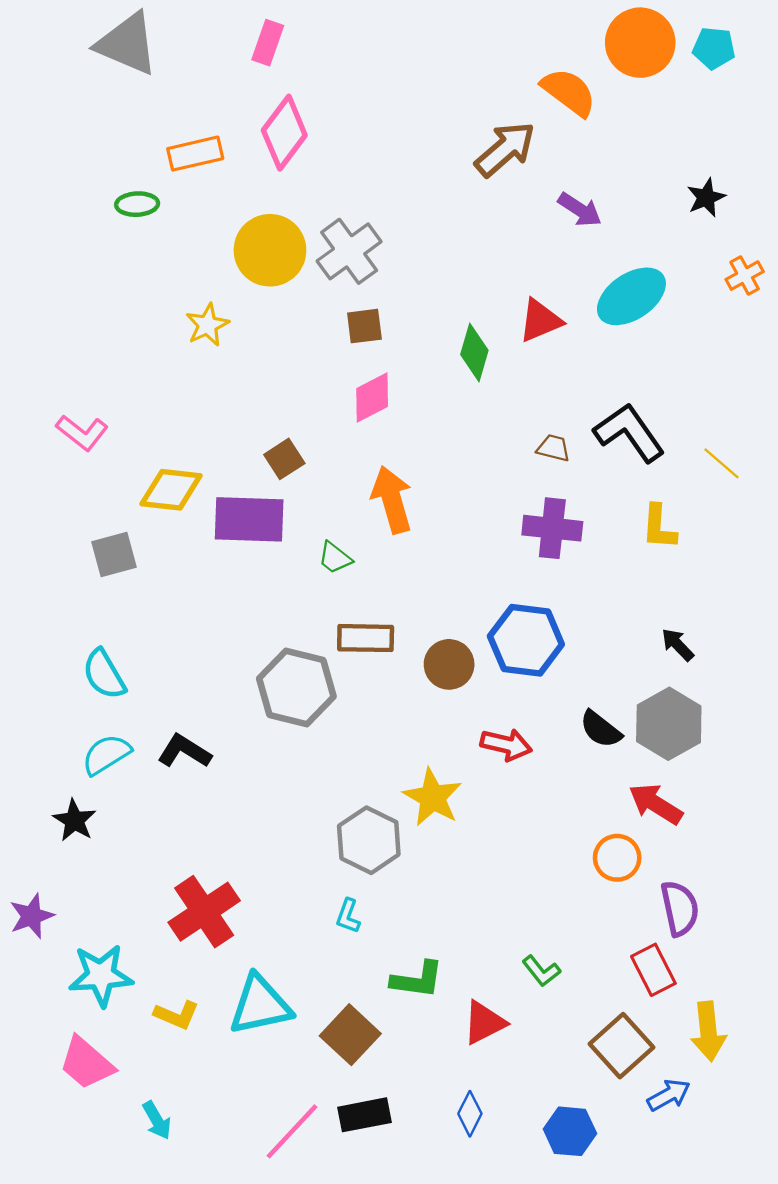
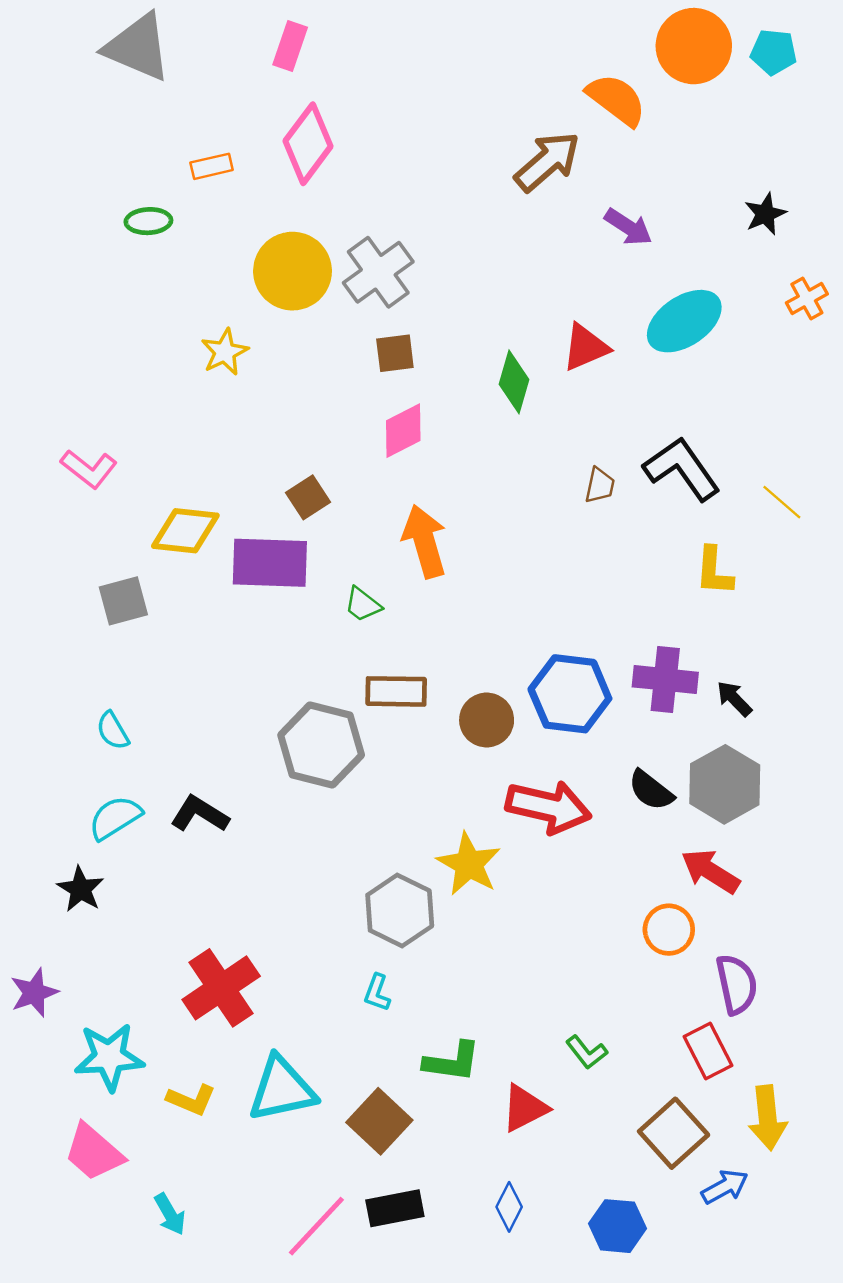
orange rectangle: (195, 154) -> (212, 166), size x0.7
brown trapezoid: (553, 448) -> (600, 485), turned 88
purple cross: (552, 528) -> (665, 680), moved
cyan semicircle: (104, 674) -> (113, 731), size x0.7
red arrow: (506, 745) -> (549, 807), size x1.5

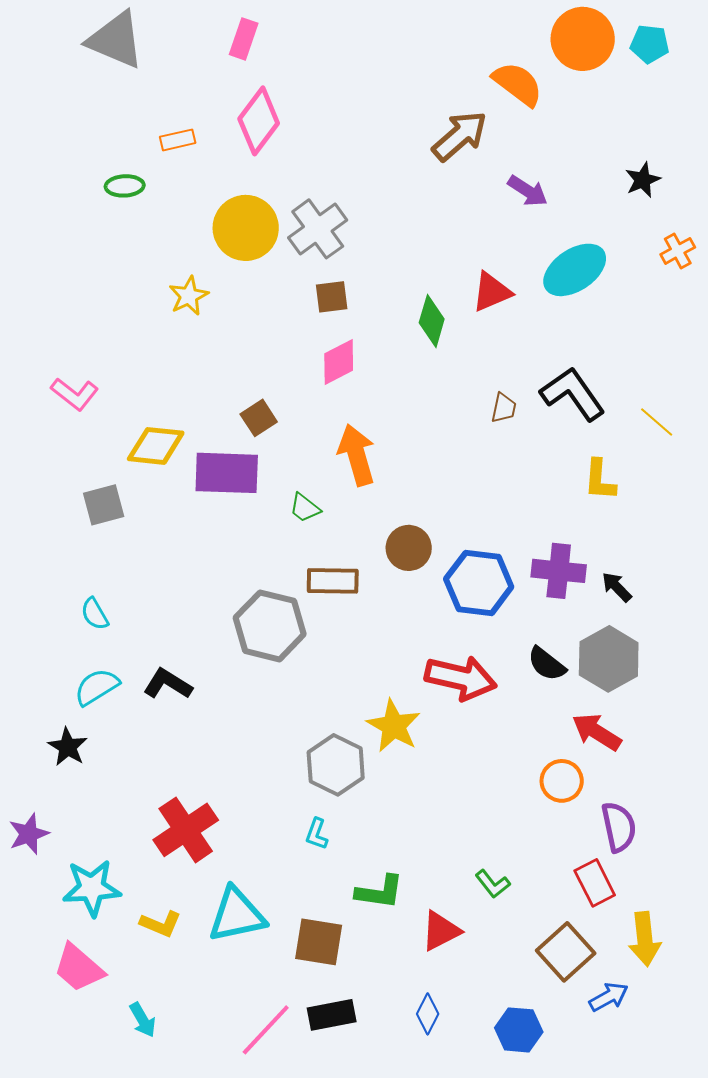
brown circle: (487, 720) -> (409, 548), moved
brown square: (379, 1121) -> (319, 942), turned -34

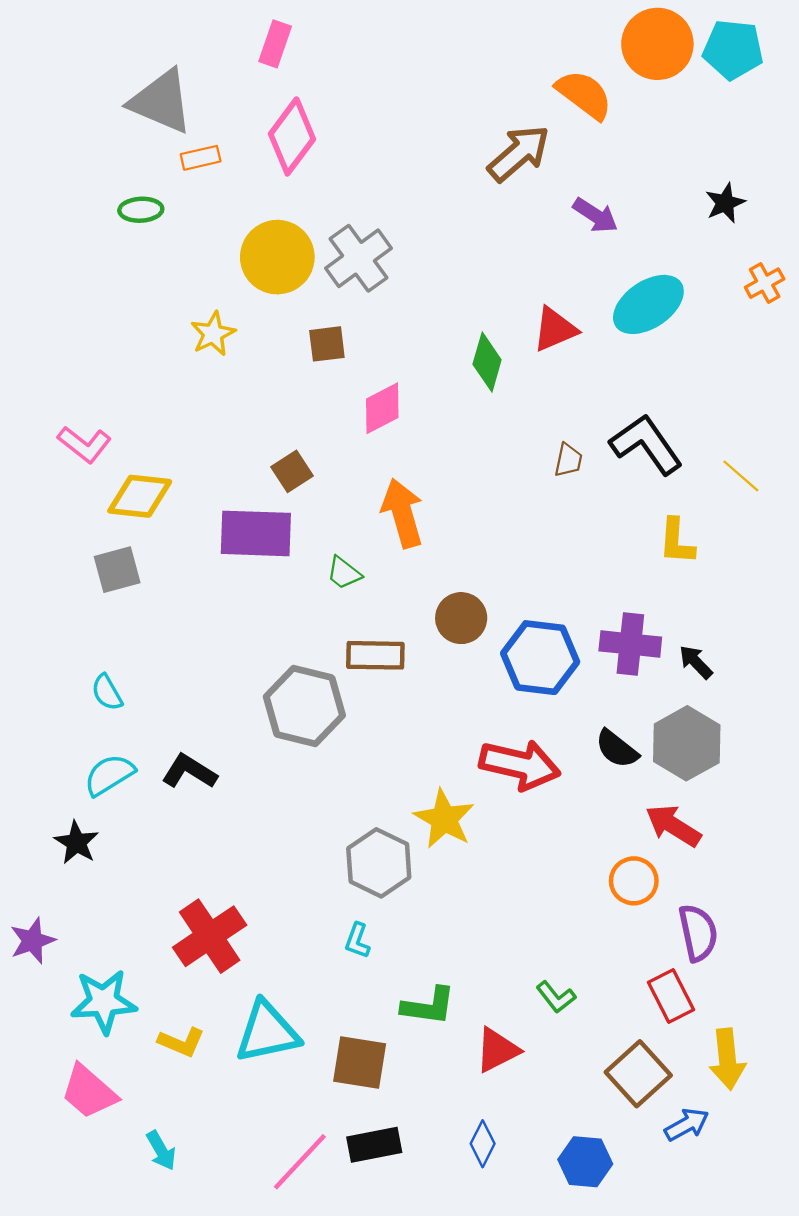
gray triangle: (116, 40) -> (161, 101), moved
cyan pentagon: (650, 44) -> (733, 50), size x1.4
brown square: (332, 297) -> (327, 344), moved
yellow diamond: (156, 446) -> (140, 496), moved

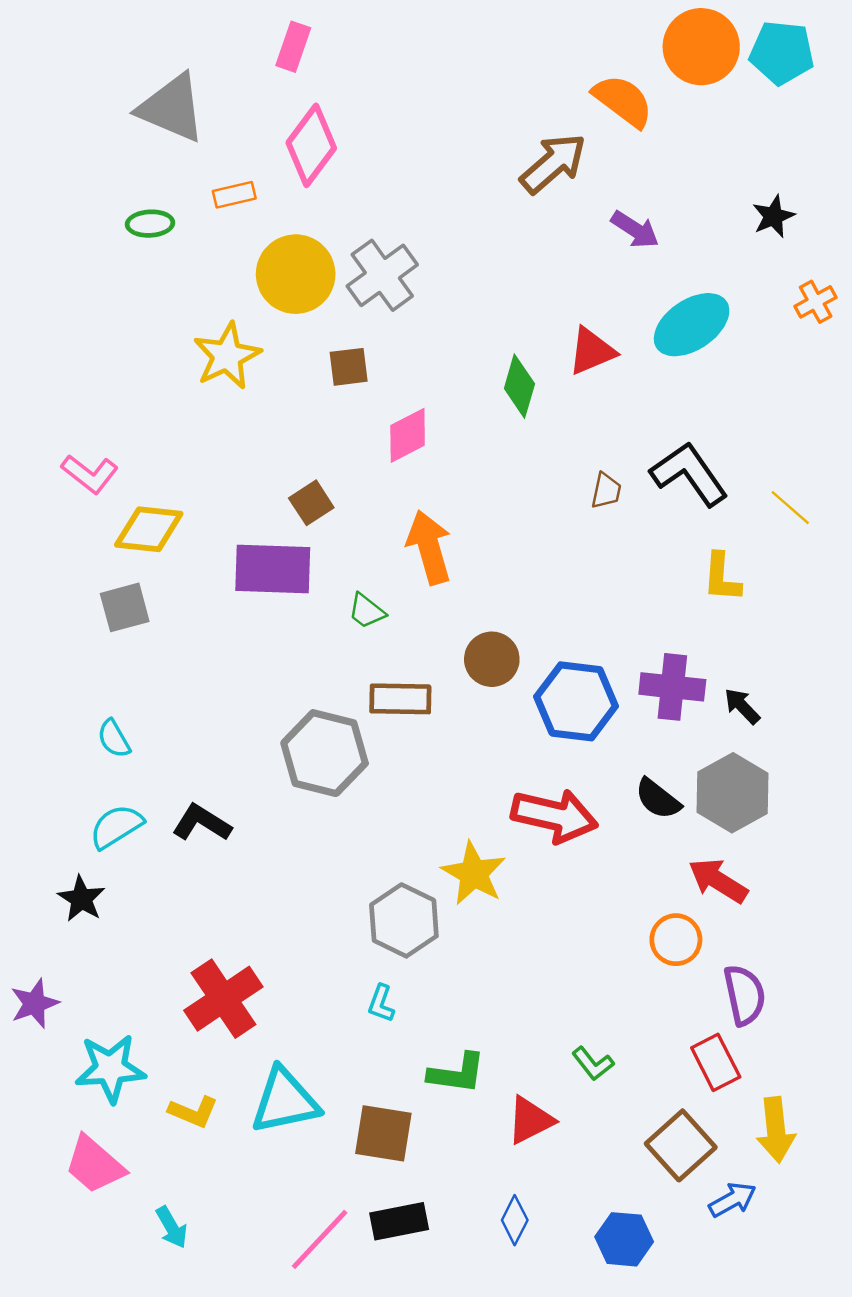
orange rectangle: (201, 158) -> (234, 195), moved
yellow star: (213, 334) -> (227, 356), size x1.4

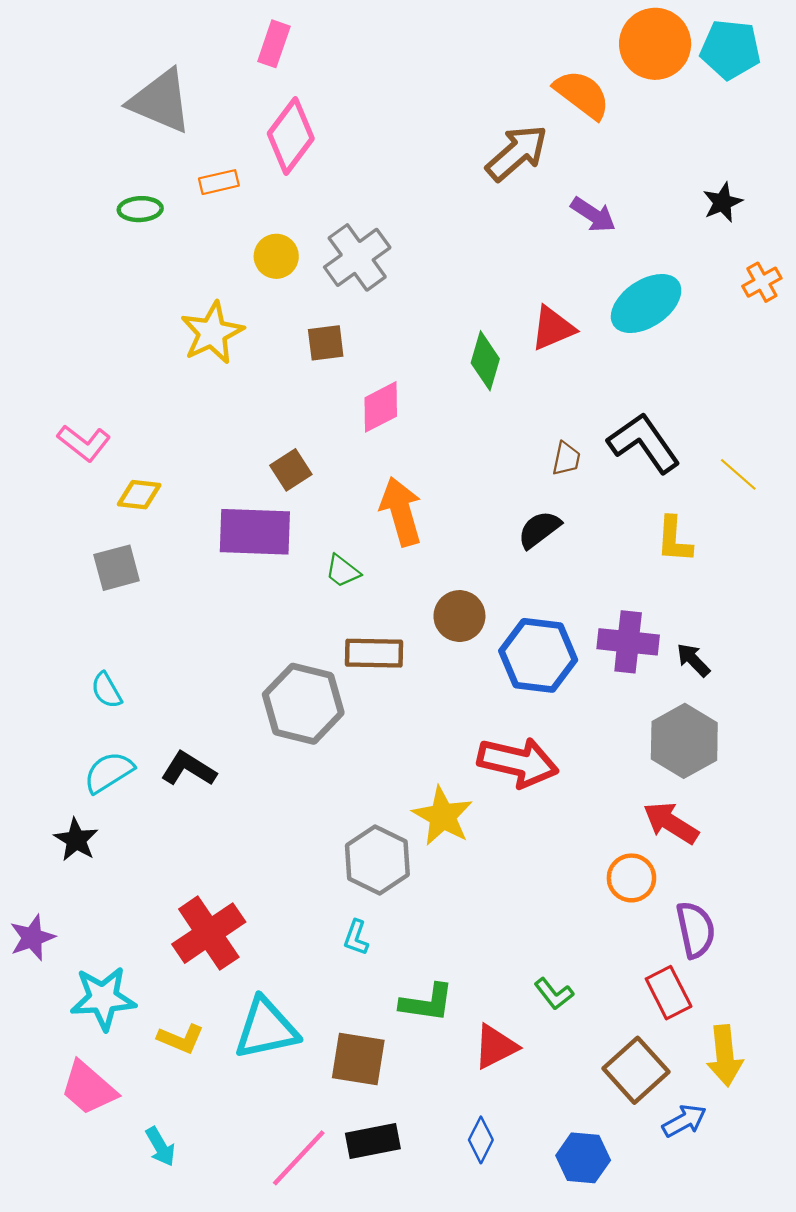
yellow circle: (296, 274) -> (276, 256), size x0.6
yellow diamond: (149, 529) -> (139, 495), size x0.7
black semicircle: (658, 799) -> (539, 529), moved, turned 105

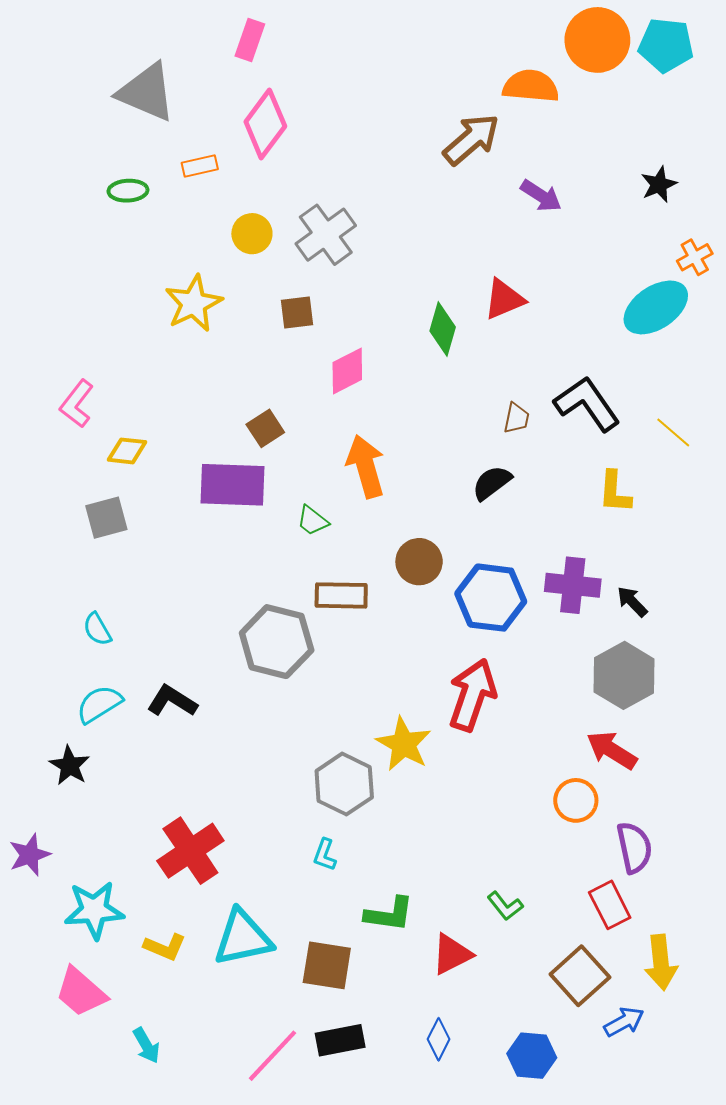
orange semicircle: (582, 94) -> (531, 86), turned -32
cyan ellipse: (646, 304) -> (656, 307), moved
pink L-shape: (84, 443) -> (77, 404), turned 90
red arrow: (518, 762) -> (472, 695), turned -84

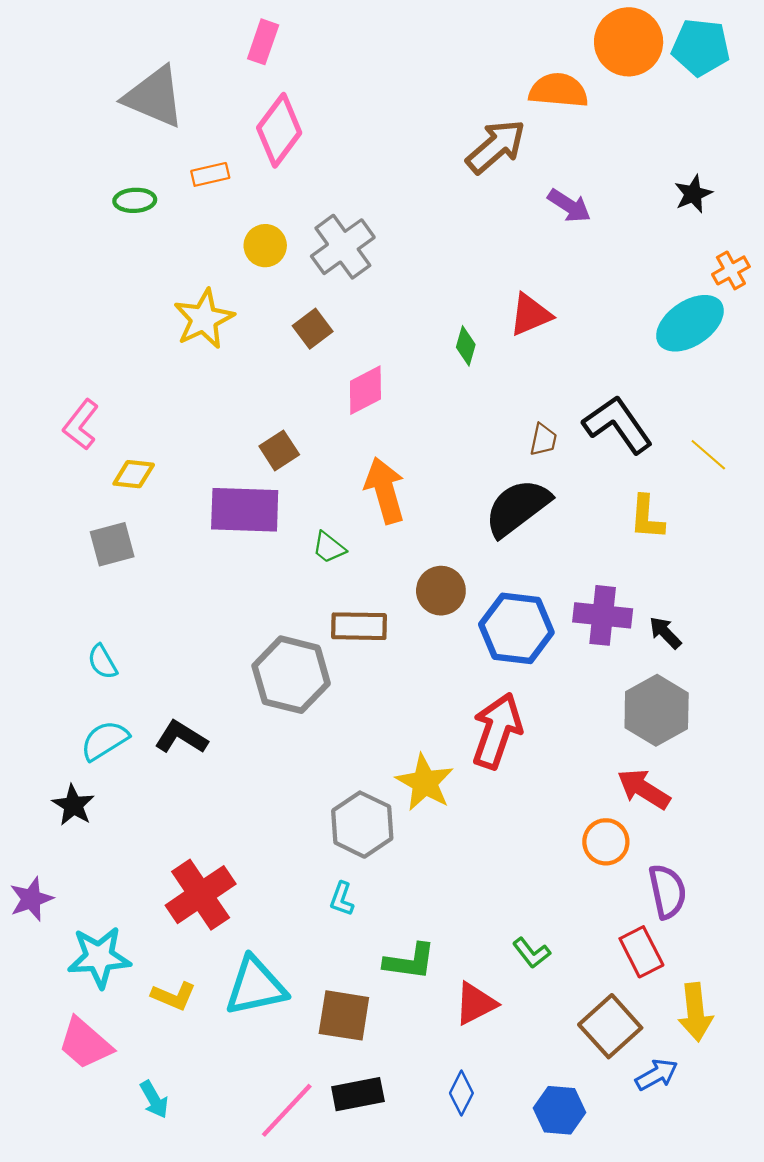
brown square: (297, 313) -> (313, 329), turned -30
green diamond: (443, 329) -> (466, 346), size x0.7
black semicircle: (492, 483) -> (517, 508), size x1.6

